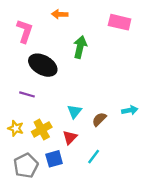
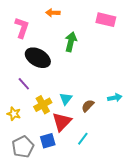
purple line: (27, 94) -> (24, 84), turned 32
yellow cross: (42, 129) -> (43, 105), moved
red triangle: (70, 137) -> (62, 122), size x1.5

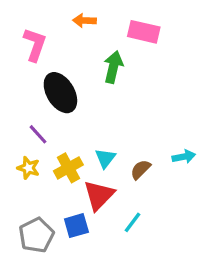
pink rectangle: (106, 20) -> (144, 32), moved
black ellipse: (38, 58) -> (60, 93), turned 30
yellow star: (14, 114) -> (28, 168), moved

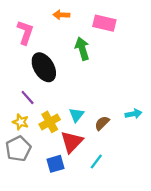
green arrow: (113, 67) -> (82, 49), turned -30
gray pentagon: (36, 235) -> (18, 149), moved

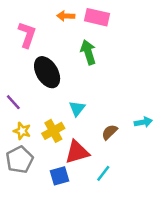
pink rectangle: (104, 23) -> (97, 17), moved
purple line: (28, 98) -> (13, 102), moved
cyan triangle: (76, 115) -> (77, 108), moved
red triangle: (72, 142) -> (77, 152), turned 30

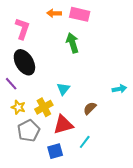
black ellipse: (47, 72) -> (24, 62), moved
cyan arrow: (143, 122) -> (119, 89), moved
gray pentagon: (20, 160) -> (29, 131), moved
blue square: (60, 176) -> (55, 151), moved

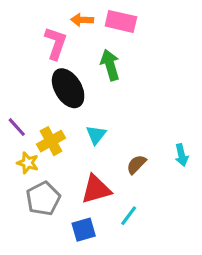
pink L-shape: (22, 29) -> (56, 43), moved
black ellipse: (24, 62) -> (68, 88), moved
cyan arrow: (119, 89) -> (182, 155), moved, turned 88
yellow cross: (44, 107) -> (51, 141), moved

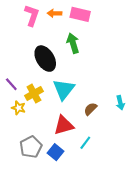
pink L-shape: (56, 43) -> (32, 15), moved
cyan triangle: (96, 135) -> (64, 89), size x1.6
gray pentagon: (43, 199) -> (31, 147), moved
blue square: (84, 230) -> (55, 152), turned -35

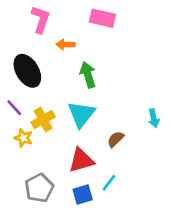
orange arrow: (54, 13) -> (66, 44), moved
green arrow: (73, 43) -> (88, 75), moved
black ellipse: (45, 59) -> (27, 71), moved
cyan arrow: (120, 103) -> (154, 118), moved
blue square: (55, 152) -> (83, 195), moved, turned 35

